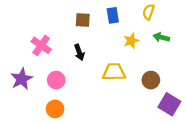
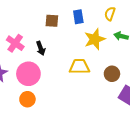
yellow star: (131, 41) -> (95, 39), size x1.5
black arrow: (79, 52) -> (41, 48), moved
pink circle: (56, 80) -> (28, 74), size x1.5

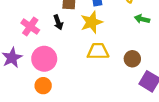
yellow star: (95, 39) -> (91, 22), moved
black arrow: (41, 48) -> (58, 22), moved

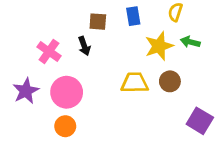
yellow star: (91, 22) -> (159, 46), moved
brown circle: (132, 59) -> (170, 81), moved

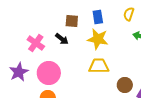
black arrow: (84, 46) -> (62, 39), turned -32
yellow star: (159, 46) -> (98, 39), moved, turned 30
brown circle: (170, 81) -> (125, 85), moved

